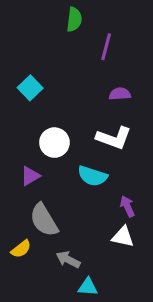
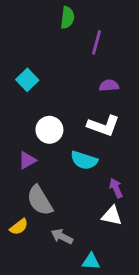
cyan triangle: (88, 287) -> (91, 261), moved

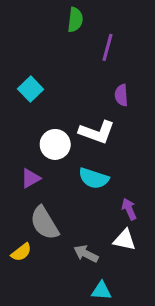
purple semicircle: (109, 85) -> (121, 95), turned -90
white L-shape: (103, 126) -> (97, 132), moved
gray arrow: (62, 236) -> (86, 254), moved

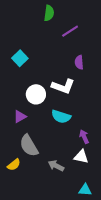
purple line: (108, 47) -> (70, 31), turned 42
cyan triangle: (101, 291) -> (85, 190), moved

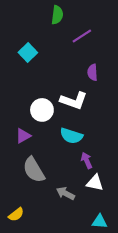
cyan square: (20, 58) -> (28, 52), moved
purple arrow: (84, 137) -> (87, 160), moved
yellow semicircle: (14, 165) -> (16, 214), moved

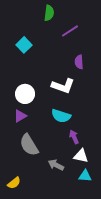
white circle: (42, 110) -> (25, 94), moved
cyan triangle: (100, 222) -> (85, 176), moved

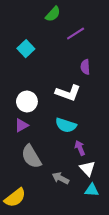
green semicircle: (49, 13) -> (53, 14), turned 35
white triangle: (81, 156) -> (87, 168), turned 35
yellow semicircle: (14, 183) -> (15, 198), size x1.5

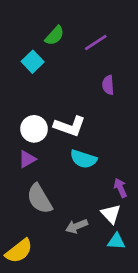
green semicircle: (53, 14) -> (55, 36), moved
white L-shape: (68, 93) -> (70, 126), moved
purple arrow: (80, 148) -> (120, 188), moved
gray arrow: (60, 178) -> (77, 226), turned -49

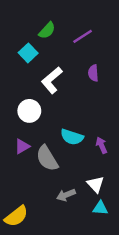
white L-shape: (70, 126) -> (52, 80), moved, turned 120
purple triangle: (27, 159) -> (22, 146), moved
purple arrow: (120, 188) -> (102, 145), moved
gray semicircle: (40, 199) -> (47, 158), moved

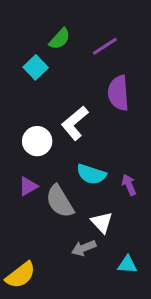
purple semicircle: (93, 73) -> (118, 93), size x1.6
white L-shape: (52, 80) -> (75, 123), moved
white triangle: (96, 184) -> (102, 222), moved

